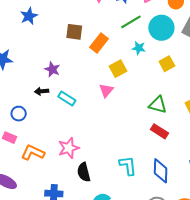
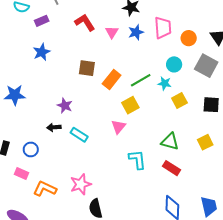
green line: (131, 22) -> (141, 80), moved
cyan circle: (161, 28) -> (174, 64), size x0.6
cyan star: (139, 48) -> (165, 83), moved
cyan L-shape: (128, 166) -> (137, 159), moved

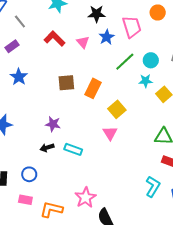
orange circle: (189, 38) -> (158, 12), moved
green line: (141, 80) -> (125, 62), moved
cyan L-shape: (137, 159) -> (153, 187), moved, turned 50

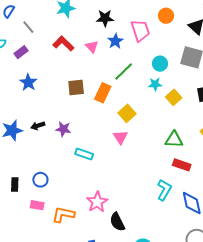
green line: (125, 62) -> (124, 71), moved
black arrow: (47, 148) -> (38, 126), moved

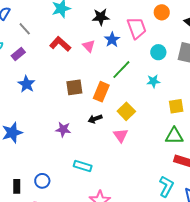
cyan circle: (160, 64) -> (158, 52), moved
yellow square: (174, 97) -> (176, 106), moved, turned 35
black arrow: (38, 126) -> (95, 119), moved
cyan rectangle: (84, 154) -> (83, 166), moved

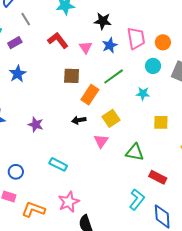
orange circle: (162, 12) -> (163, 42), moved
brown square: (74, 87) -> (72, 76), moved
purple star: (63, 129) -> (36, 125), moved
green triangle: (174, 136) -> (135, 152), moved

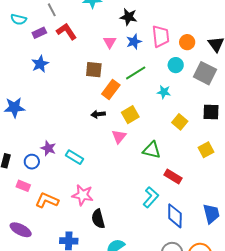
red L-shape: (58, 40) -> (67, 32), moved
yellow square: (161, 122) -> (180, 122), turned 35
purple star: (36, 125) -> (48, 148), moved
pink star: (69, 202) -> (83, 195), turned 30

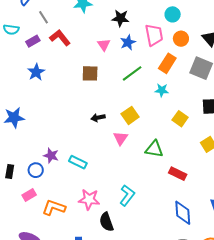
cyan circle: (176, 65) -> (173, 14), moved
orange rectangle: (111, 89) -> (167, 63), moved
pink rectangle: (23, 186) -> (29, 195), turned -48
cyan L-shape: (151, 197) -> (127, 195), moved

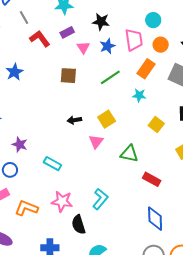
purple rectangle: (33, 41) -> (67, 32), moved
purple star: (51, 156) -> (20, 144), moved

